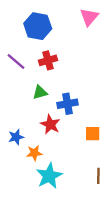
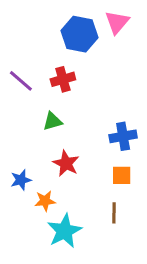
blue hexagon: (38, 26) -> (80, 34), moved
blue cross: (67, 104) -> (123, 136), moved
brown line: (98, 176) -> (114, 213), moved

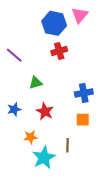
red cross: (63, 79) -> (59, 51), moved
blue star: (21, 180) -> (14, 109), moved
brown line: (114, 213) -> (67, 145), moved

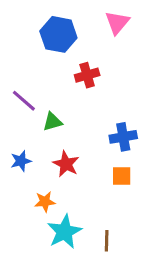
blue hexagon: (54, 23) -> (58, 34), moved
purple line: (14, 55) -> (24, 101), moved
brown line: (67, 145) -> (107, 241), moved

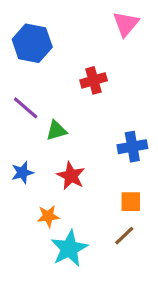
blue hexagon: (58, 34) -> (32, 43), moved
orange square: (122, 176) -> (131, 202), moved
brown line: (107, 241) -> (124, 236), moved, turned 45

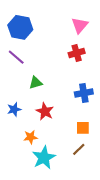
pink triangle: (126, 24) -> (80, 25), moved
red cross: (94, 80) -> (77, 53), moved
purple line: (26, 108) -> (16, 57), moved

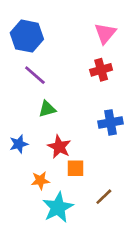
purple line: (16, 57) -> (35, 75), moved
orange square: (83, 128) -> (75, 168), moved

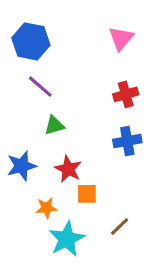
red cross: (101, 70) -> (126, 94), moved
blue star: (19, 144) -> (22, 166), size x1.4

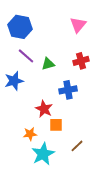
green triangle: (54, 125) -> (48, 64), moved
blue cross: (127, 141) -> (68, 90), moved
blue star: (22, 166) -> (14, 81), moved

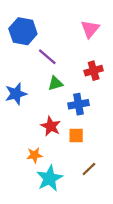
purple line: (26, 56) -> (47, 57), moved
green triangle: (48, 64) -> (55, 83), moved
orange square: (56, 125) -> (76, 135), moved

